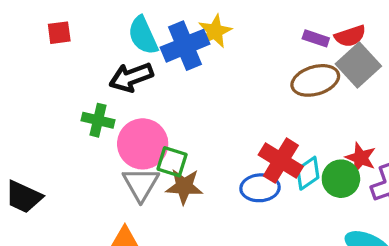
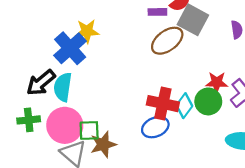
yellow star: (215, 31) -> (87, 31), turned -30
cyan semicircle: (143, 35) -> (63, 87), moved, turned 52

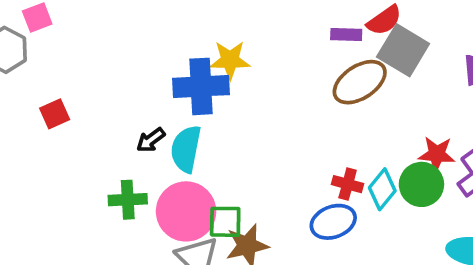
blue cross: (70, 48) -> (201, 86), turned 36
black arrow: (41, 83) -> (151, 140), size x0.6
red cross: (163, 104) -> (348, 184), size x0.6

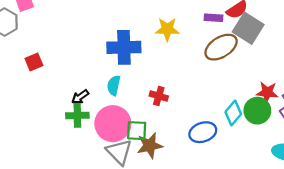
yellow star: (230, 60) -> (167, 29), moved
black arrow: (151, 140) -> (80, 97), moved
cyan semicircle: (186, 149) -> (114, 85), size x0.7
red cross: (348, 184) -> (159, 96), moved

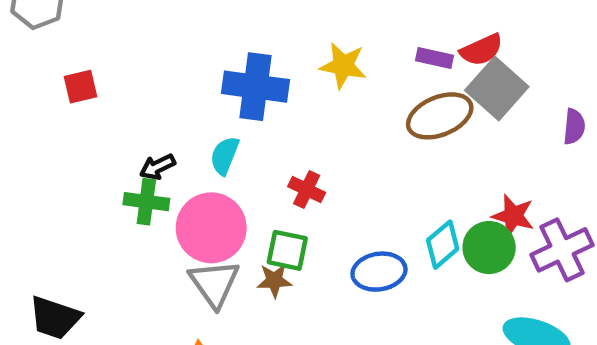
green square: (137, 131) -> (287, 250), moved
brown star: (150, 145) -> (274, 281), size x0.7

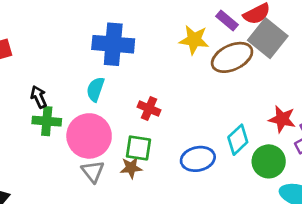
purple rectangle: (434, 58) -> (227, 20), turned 30
yellow star: (343, 66) -> (194, 40), moved
black arrow: (157, 167) -> (39, 97), moved, turned 95
green circle: (489, 248) -> (269, 161), moved
gray triangle: (214, 283) -> (93, 171), size x0.7

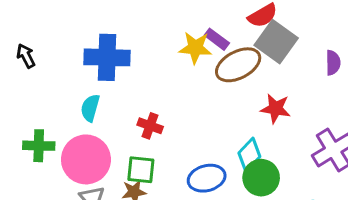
purple rectangle: (227, 20) -> (217, 39), moved
black arrow: (39, 97) -> (26, 56), moved
red star: (282, 119) -> (276, 109), moved
green circle: (269, 161) -> (261, 178), moved

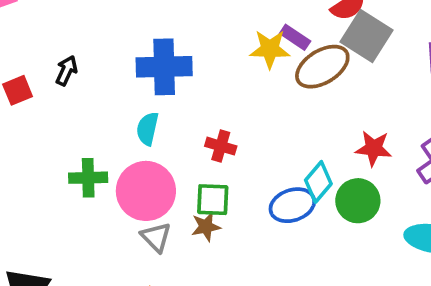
black arrow: (26, 56) -> (67, 71), turned 55
red star: (276, 109) -> (374, 148), moved
cyan diamond: (249, 155) -> (318, 182), moved

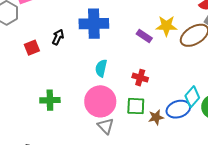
purple rectangle: (295, 37) -> (144, 36), moved
blue cross: (164, 67) -> (94, 24), moved
green cross: (88, 178) -> (50, 100), moved
brown star: (206, 227) -> (156, 117), moved

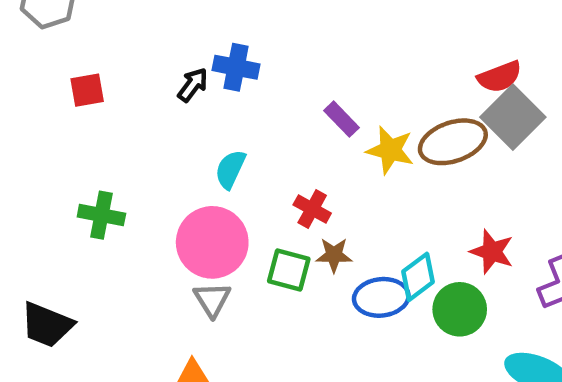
blue cross: (94, 24) -> (236, 67), size x0.7
yellow star: (166, 26) -> (390, 150), moved
black arrow: (58, 37) -> (193, 85), moved
brown star: (156, 117) -> (334, 255), moved

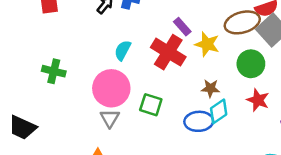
brown ellipse: (453, 142) -> (242, 22), moved
red cross: (312, 209) -> (168, 52), moved, size x1.8
brown star: (334, 255) -> (210, 88), moved
green circle: (460, 309) -> (251, 64), moved

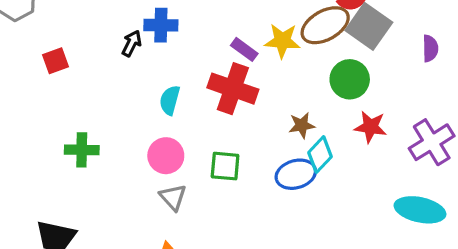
yellow star: (207, 44) -> (282, 41), moved
pink circle: (111, 88) -> (166, 156), size x0.7

